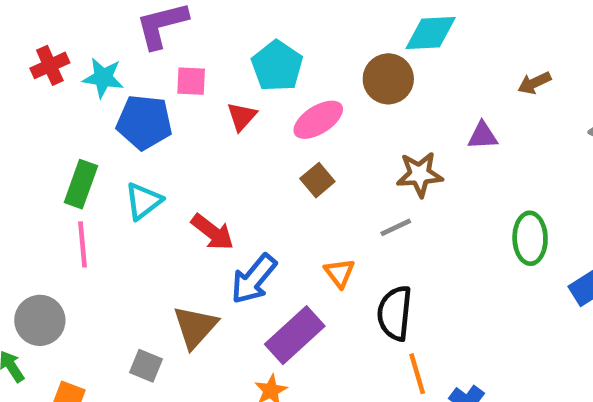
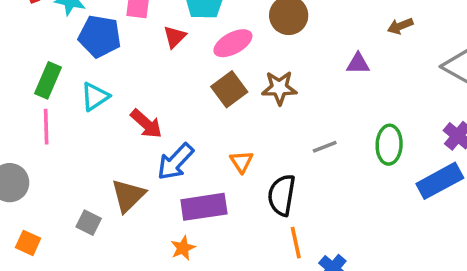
brown star: (420, 174) -> (279, 88), moved
brown square: (317, 180) -> (229, 89), size x1.4
gray line: (396, 227) -> (325, 147), moved
purple rectangle: (295, 335) -> (204, 207), turned 30

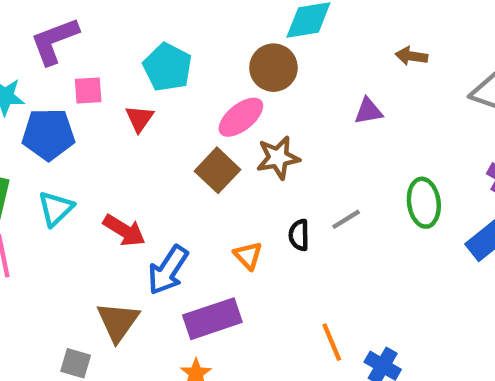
brown arrow: (400, 26) -> (411, 56), turned 40
pink ellipse: (233, 43) -> (241, 117), moved
black semicircle: (282, 195) -> (299, 235), moved, size x0.6

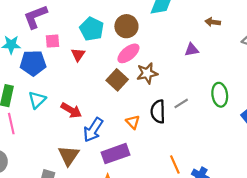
brown circle: (273, 68) -> (126, 26), moved
black semicircle: (299, 235) -> (158, 112), size x1.5

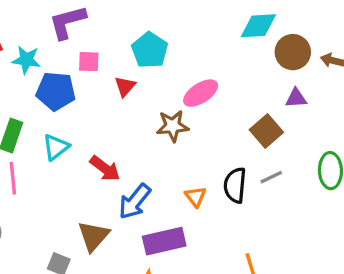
brown circle: (126, 26) -> (293, 52), moved
brown star: (147, 73) -> (173, 126), moved
brown square: (117, 80) -> (266, 131), moved

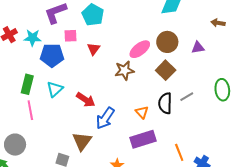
cyan pentagon: (150, 50) -> (93, 15), moved
brown circle: (293, 52) -> (167, 42), moved
brown square: (266, 131) -> (166, 70), moved
purple rectangle: (164, 241) -> (143, 139), moved

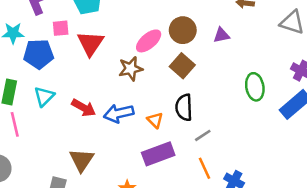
red triangle: (94, 49) -> (91, 43), size x1.6
gray line: (187, 97) -> (203, 135), moved
blue arrow: (105, 118) -> (119, 113), moved, turned 45

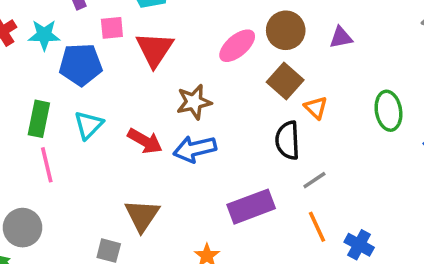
brown star: (131, 69) -> (194, 102), moved
orange triangle: (155, 120) -> (316, 108), moved

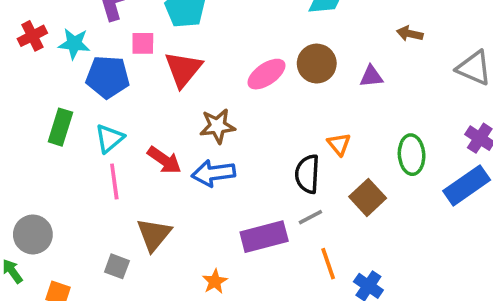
brown square: (285, 81) -> (368, 197), moved
pink line: (47, 165) -> (114, 181), moved
gray line: (314, 180) -> (310, 217), moved

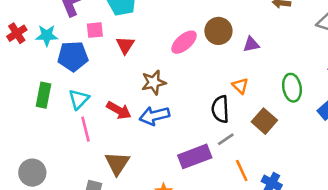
red triangle: (183, 69) -> (125, 45), size x0.7
purple triangle: (371, 76) -> (251, 44), moved

